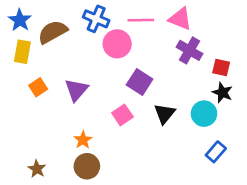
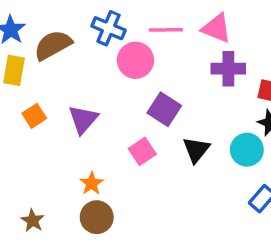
purple cross: (190, 50) -> (228, 69), turned -30

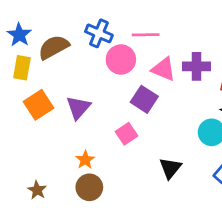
pink triangle: (216, 28) -> (164, 69), moved
orange square: (34, 116) -> (38, 105), size x1.5
black triangle: (196, 150) -> (170, 168), moved

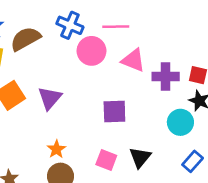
purple cross: (196, 66) -> (166, 76), moved
purple square: (144, 99) -> (114, 112), moved, turned -35
pink square: (126, 134) -> (106, 160), moved, turned -35

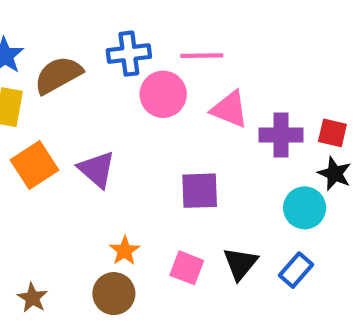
blue cross: (70, 25) -> (129, 54), turned -30
purple triangle: (50, 98) -> (97, 169), turned -30
orange star: (56, 149) -> (125, 251), moved
blue rectangle: (193, 161) -> (296, 270), moved

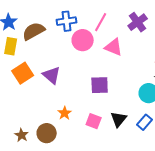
pink line: (202, 56) -> (101, 22), turned -60
purple cross: (281, 135) -> (138, 22), moved, turned -36
brown circle: (114, 294) -> (47, 133), moved

